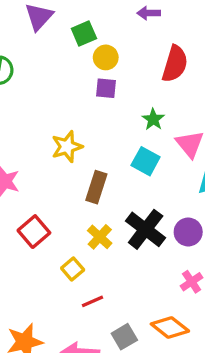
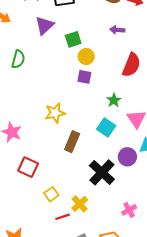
red square: (34, 232) -> (28, 167), turned -30
purple circle: (188, 232) -> (127, 157), moved
yellow cross: (100, 237) -> (80, 204), moved

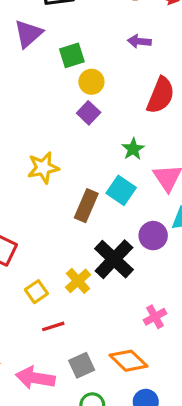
purple square: (84, 77) -> (89, 113), turned 32
brown rectangle: (72, 142) -> (86, 206), moved
yellow cross: (80, 204) -> (78, 281), moved

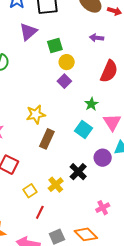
brown rectangle: (86, 206) -> (47, 139), moved
black cross: (114, 259) -> (78, 172), size x0.7
red line: (53, 326) -> (40, 212), turned -48

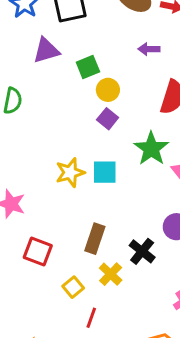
purple triangle: (28, 32) -> (46, 50), turned 30
green star: (91, 104) -> (151, 149), size x1.6
cyan square: (83, 129) -> (105, 172), moved, turned -30
brown rectangle: (47, 139) -> (95, 239), moved

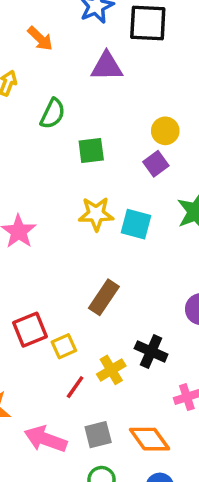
green square: (88, 67) -> (91, 151), moved
red square: (38, 251) -> (30, 330), moved, turned 32
black cross: (142, 251) -> (151, 351), moved, turned -30
yellow cross: (111, 274) -> (111, 370), moved

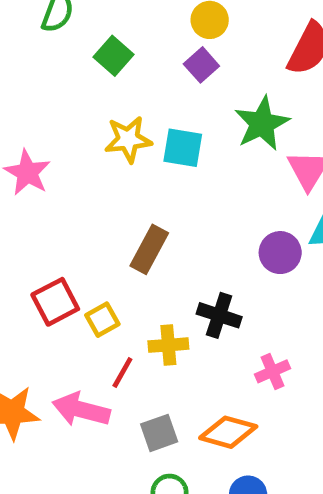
green square: (91, 151) -> (114, 56), turned -36
yellow cross: (111, 370) -> (168, 345), turned 32
pink arrow: (45, 439) -> (81, 410), moved
orange diamond: (149, 439) -> (228, 432), turned -33

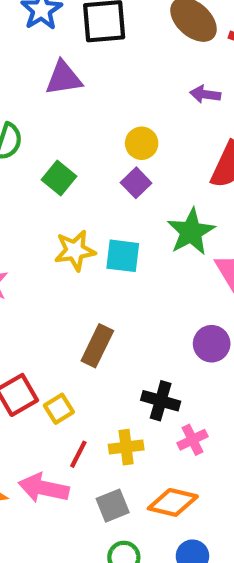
yellow cross: (168, 345) -> (126, 447), moved
pink cross: (272, 371) -> (193, 440), moved

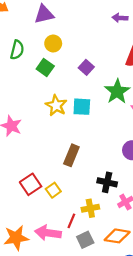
yellow circle: (142, 143) -> (53, 43), moved
yellow star: (75, 250) -> (56, 105), turned -30
red line: (78, 454) -> (71, 221), moved

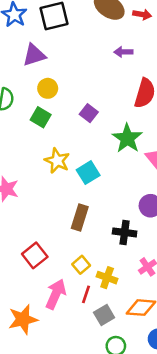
cyan square: (82, 107) -> (88, 173), moved, turned -30
black cross: (107, 182) -> (125, 232), moved
yellow square: (53, 190) -> (81, 265), moved
yellow cross: (90, 208) -> (107, 278), turned 35
pink arrow: (48, 233) -> (56, 294), moved, turned 110

